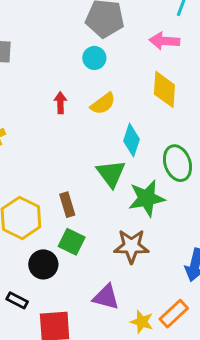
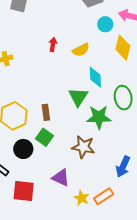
cyan circle: (94, 58) -> (105, 24), moved
cyan diamond: (131, 140) -> (95, 77), turned -30

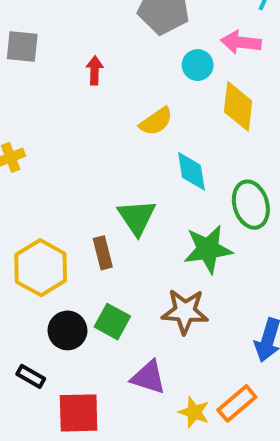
red arrow: (53, 44) -> (95, 70), moved
green triangle: (78, 97) -> (137, 217), moved
green square: (44, 137) -> (112, 322), moved

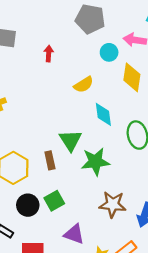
green star: (208, 249) -> (95, 162), moved
brown star: (185, 312) -> (113, 204), moved
green square: (112, 322) -> (54, 201), turned 30

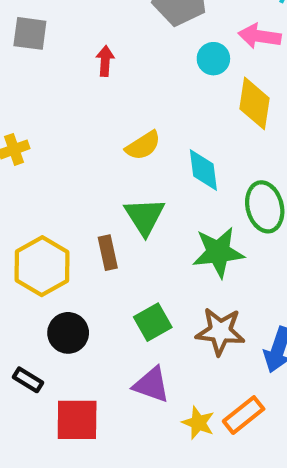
yellow semicircle: (84, 85) -> (143, 146), moved
green star: (95, 162) -> (218, 252), moved
green square: (54, 201) -> (153, 322), moved

